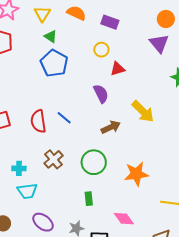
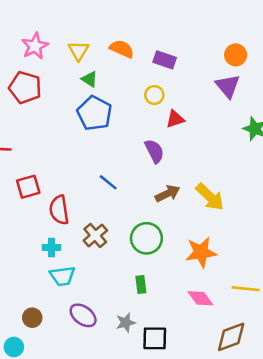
yellow arrow: (143, 111) -> (210, 197), moved
red semicircle: (38, 121) -> (59, 210), moved
pink diamond: (124, 219) -> (200, 298), moved

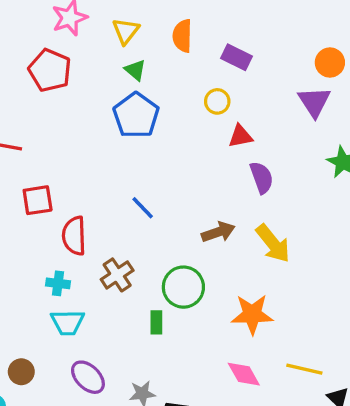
orange semicircle: (122, 49) -> (182, 36), turned -120
purple semicircle: (154, 151) -> (262, 178), moved
green rectangle: (141, 285) -> (156, 322), moved

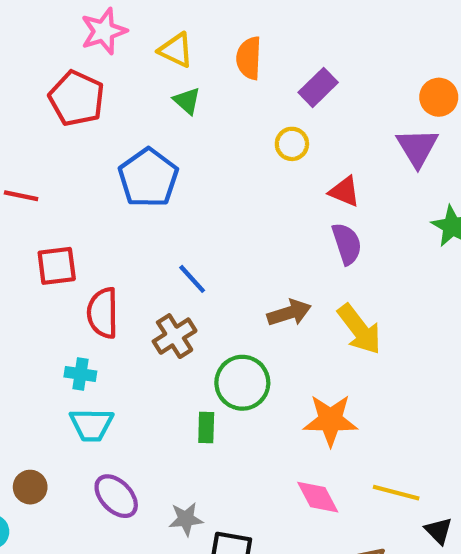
yellow triangle: (126, 31) -> (176, 50), turned -44
purple rectangle: (236, 57) -> (318, 87), turned -72
blue pentagon: (136, 115) -> (148, 178), moved
red triangle: (240, 136) -> (344, 191), moved, turned 32
brown cross: (117, 275) -> (175, 336), moved

